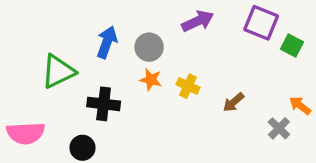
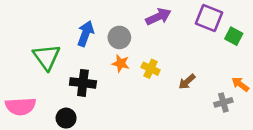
green triangle: (58, 71) -> (47, 57), turned -40
gray cross: (279, 128) -> (223, 102), turned 30

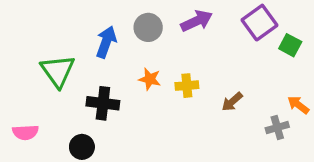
purple square: (209, 18) -> (260, 23), turned 32
gray circle: (119, 37) -> (148, 27), moved
yellow cross: (151, 69) -> (187, 86), turned -30
pink semicircle: (21, 106) -> (25, 132), size x0.7

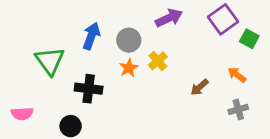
gray circle: (148, 27) -> (129, 40), moved
orange star: (150, 79) -> (129, 68), turned 30
yellow cross: (187, 86) -> (158, 61), moved, turned -36
orange arrow: (298, 105) -> (237, 75), moved

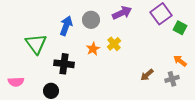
gray circle: (129, 40) -> (91, 20), moved
orange arrow: (237, 75) -> (180, 61), moved
brown arrow: (199, 87) -> (147, 75), moved

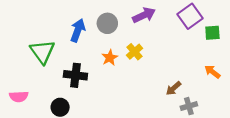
green square: (180, 28) -> (212, 33), turned -32
gray cross: (172, 79) -> (189, 106), moved

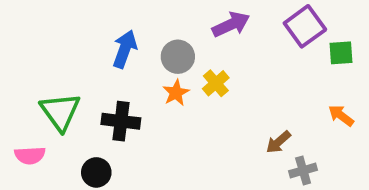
gray circle: (107, 23) -> (178, 57), moved
green triangle: (42, 52) -> (60, 112), moved

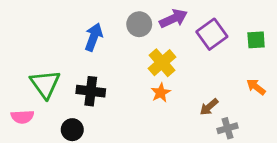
purple square: (305, 26) -> (212, 34), moved
gray circle: (178, 57) -> (139, 24), moved
yellow cross: (216, 83) -> (162, 63), size x1.4
orange star: (176, 93) -> (161, 93), moved

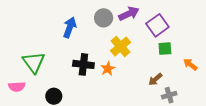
green square: (256, 40) -> (165, 49), moved
black cross: (91, 91) -> (83, 64), moved
orange star: (161, 93) -> (108, 69), moved

